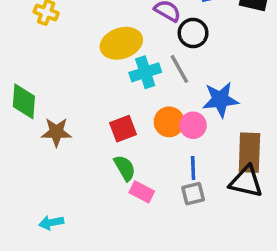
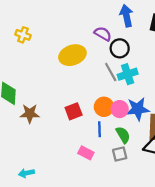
cyan cross: (145, 72) -> (128, 74), moved
blue star: (220, 100) -> (138, 109), moved
green semicircle: (125, 168) -> (123, 135), moved
blue line: (193, 168) -> (99, 129), moved

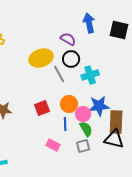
black circle: (120, 48) -> (71, 59), moved
gray line: (111, 72) -> (59, 74), moved
pink circle: (120, 109) -> (83, 114), moved

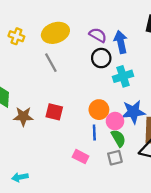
blue arrow: (89, 23) -> (121, 42), moved
yellow ellipse: (41, 58) -> (55, 33), moved
gray line: (59, 74) -> (51, 63), moved
red square: (42, 108) -> (54, 112), moved, turned 35

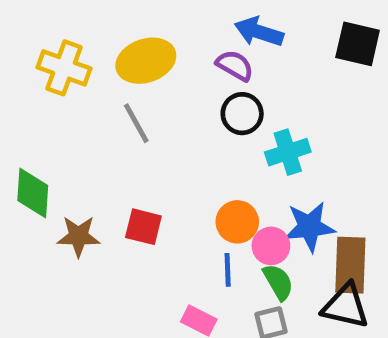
yellow cross: (16, 36) -> (64, 68), size x1.5
blue arrow: (121, 42) -> (259, 32), moved, turned -60

